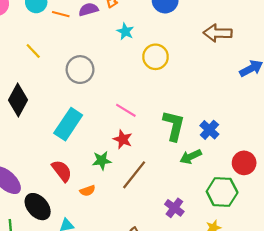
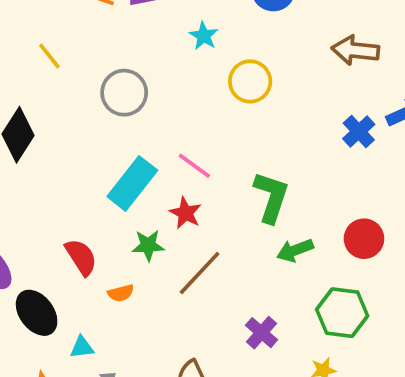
cyan rectangle: (68, 124) -> (132, 183), moved
blue cross: (209, 130) -> (359, 132), moved
red circle: (244, 163) -> (364, 239), moved

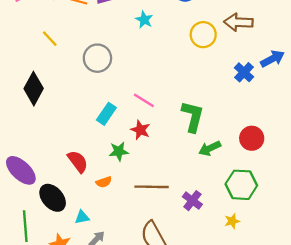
yellow circle: (250, 81) -> (203, 35), moved
cyan rectangle: (132, 183) -> (106, 114), size x0.7
brown line: (200, 273) -> (152, 187), moved, turned 52

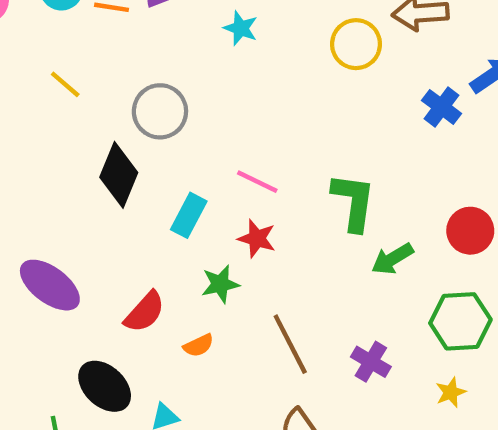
black diamond: (34, 89) -> (119, 175), moved
red semicircle: (78, 161) -> (145, 312), turned 85
purple ellipse: (21, 170) -> (50, 285), moved
brown line: (152, 187) -> (290, 344), turned 68

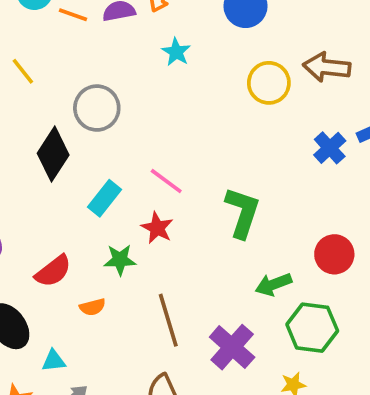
green arrow: (392, 259) -> (273, 284), moved
purple cross: (371, 362) -> (232, 347), size x1.4

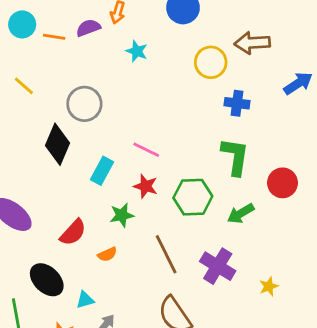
blue cross: (330, 148) -> (237, 103), moved, turned -30
green L-shape: (242, 213) -> (235, 157), moved
green hexagon: (312, 328) -> (193, 197), moved

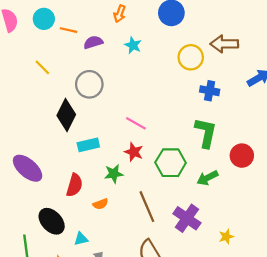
purple semicircle: (88, 28) -> (93, 42), moved
cyan rectangle: (102, 171) -> (88, 145), moved, turned 45
red semicircle: (73, 232) -> (74, 185), turned -30

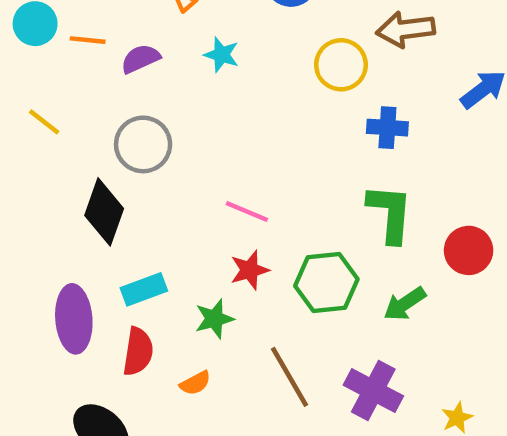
cyan rectangle: (88, 145) -> (144, 289), moved
red star: (134, 152) -> (250, 270), turned -30
purple ellipse: (28, 168) -> (74, 319), moved, turned 52

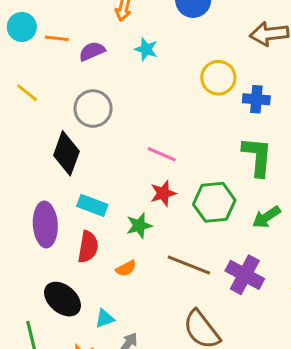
yellow circle: (341, 65) -> (218, 78), moved
cyan rectangle: (144, 289) -> (92, 205), turned 40
brown line: (290, 377) -> (189, 265), turned -39

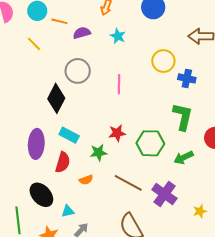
yellow line: (27, 93) -> (34, 44), moved
pink line: (162, 154) -> (119, 84), moved, turned 60

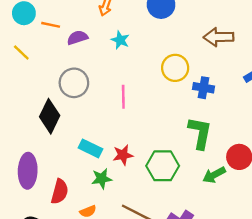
cyan rectangle: (69, 135) -> (91, 148), moved
green arrow: (184, 158) -> (214, 175), moved

